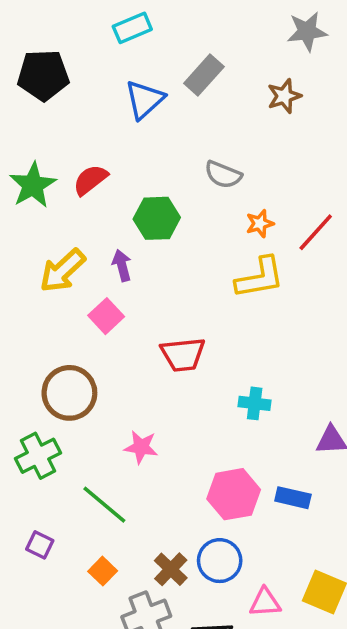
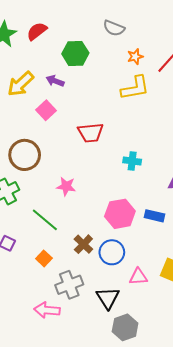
purple arrow: (122, 265) -> (55, 81), turned -54
brown cross: (171, 569) -> (83, 244), moved

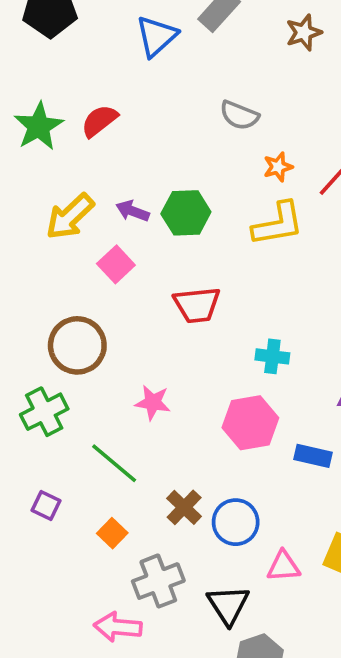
green hexagon: (75, 53) -> (186, 213), moved
pink hexagon: (120, 214) -> (250, 423), moved

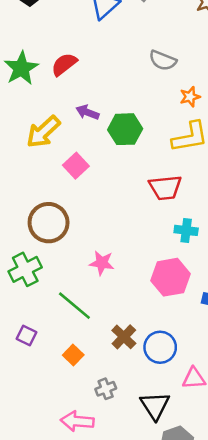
purple arrow: (133, 211) -> (87, 112), moved
red trapezoid: (197, 305) -> (165, 188), moved
gray cross: (158, 581) -> (106, 389), size x0.6

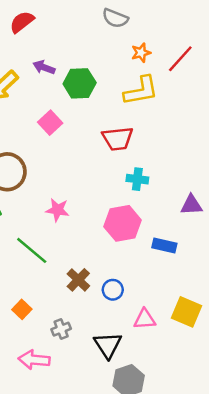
pink square: (76, 166) -> (50, 123), moved
blue circle: (160, 347) -> (113, 290), size x0.7
orange square: (73, 355) -> (22, 309), moved

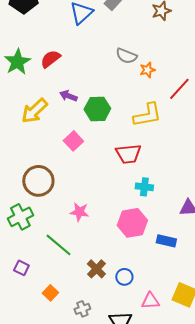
orange star: (141, 53) -> (147, 70), moved

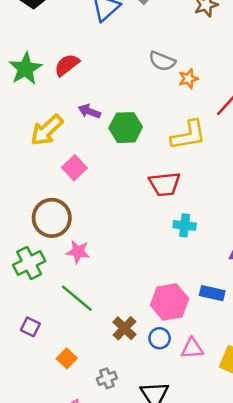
pink square: (73, 141) -> (74, 168), moved
pink star: (79, 212) -> (78, 252), moved
pink hexagon: (132, 223) -> (170, 302), moved
pink triangle: (150, 301) -> (192, 348), moved

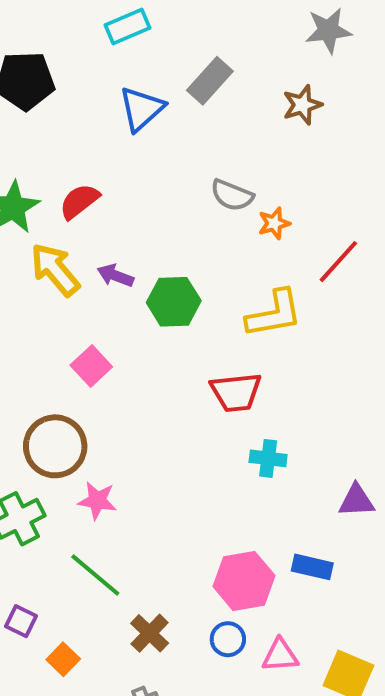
yellow arrow: (47, 130) -> (55, 270), moved, turned 93
brown cross: (124, 328) -> (150, 633), moved
orange square: (67, 358) -> (63, 659), moved

